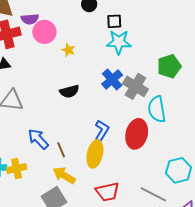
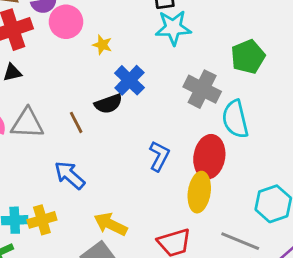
blue cross: (112, 79) -> (129, 80), moved
brown line: (61, 150) -> (76, 122), moved
yellow ellipse: (95, 154) -> (199, 192), moved

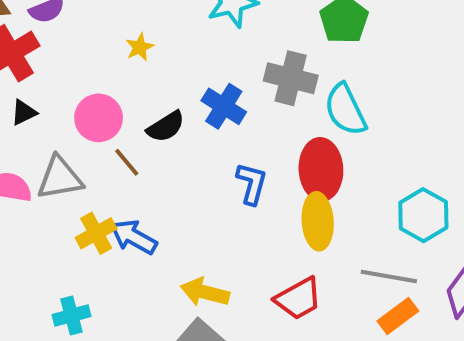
pink circle: (66, 22) -> (99, 118), moved
yellow star: (102, 45) -> (140, 47), turned -30
blue cross: (129, 80) -> (224, 106), moved
yellow cross: (42, 220) -> (96, 233), moved

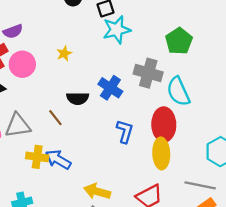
pink circle: (99, 118) -> (22, 64), moved
black semicircle: (166, 127) -> (78, 98), turned 30
yellow cross: (96, 233) -> (37, 157), turned 35

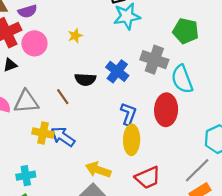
green pentagon: (179, 41) -> (186, 31), turned -30
yellow ellipse: (161, 153) -> (132, 140), moved
gray line: (200, 185) -> (197, 170), turned -60

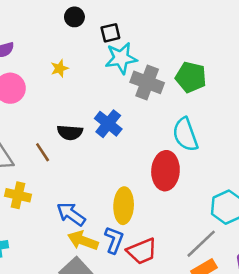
yellow star: (75, 36) -> (59, 68), moved
gray cross: (154, 60) -> (147, 82), moved
blue L-shape: (128, 114) -> (114, 240), moved
blue arrow: (63, 137) -> (71, 214), moved

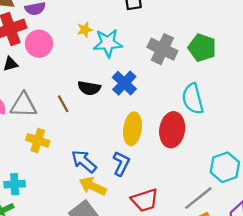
cyan star: (121, 58) -> (108, 43), moved
yellow ellipse: (124, 206) -> (133, 129), moved
blue L-shape: (114, 240) -> (121, 163), moved

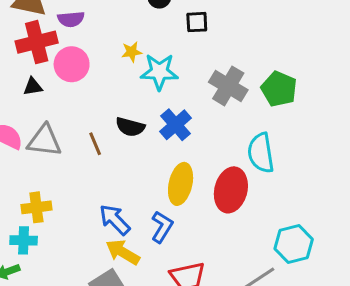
yellow cross: (38, 140) -> (36, 207), moved, turned -30

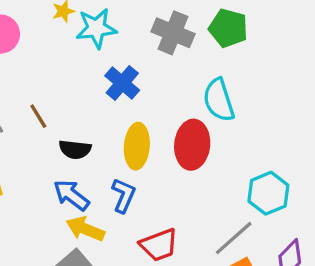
black semicircle: (130, 127) -> (75, 149), moved

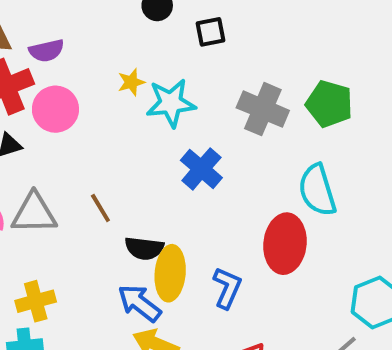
yellow ellipse: (137, 146) -> (170, 273), moved
blue L-shape: (123, 195) -> (227, 288), moved

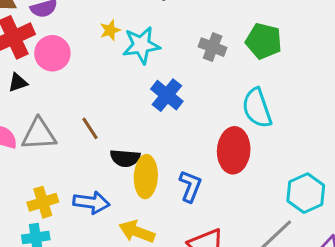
gray cross: (263, 109) -> (213, 47), size x0.7
blue arrow: (139, 303) -> (91, 202), moved, turned 152

